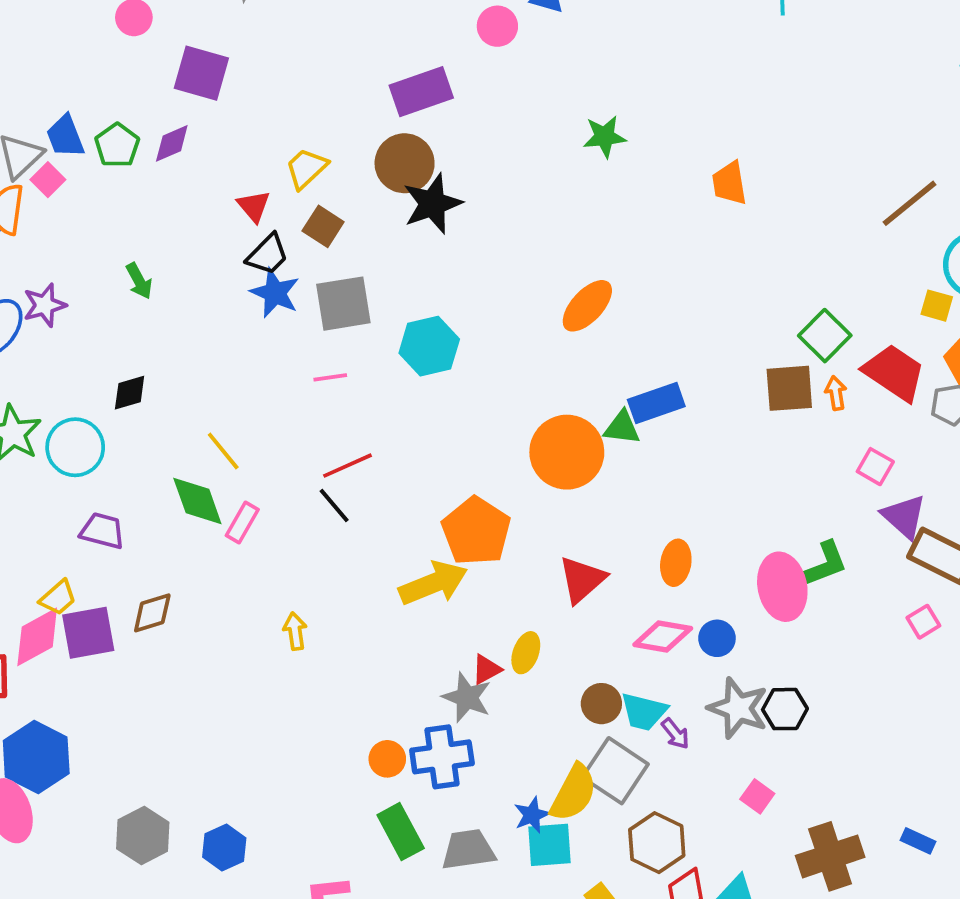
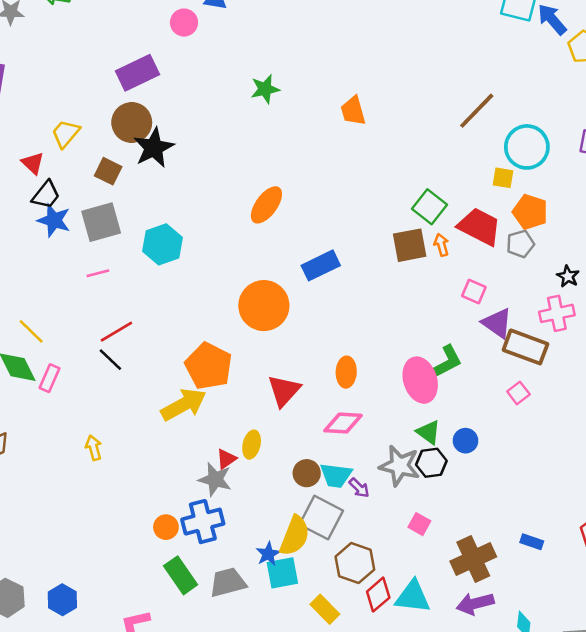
brown square: (323, 226) -> (108, 171), moved
green triangle: (622, 428) -> (428, 432), moved, turned 36
blue circle: (717, 638) -> (465, 441), moved

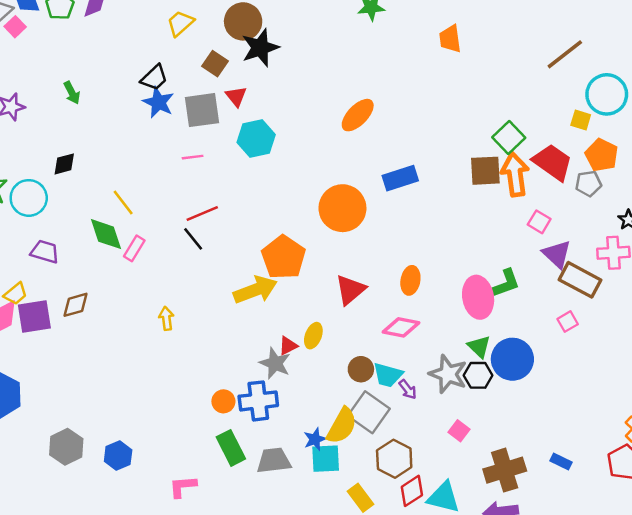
red triangle: (33, 163) -> (236, 96), moved
orange arrow: (441, 245) -> (515, 174), size x2.0
blue circle: (465, 441) -> (512, 359), size x1.8

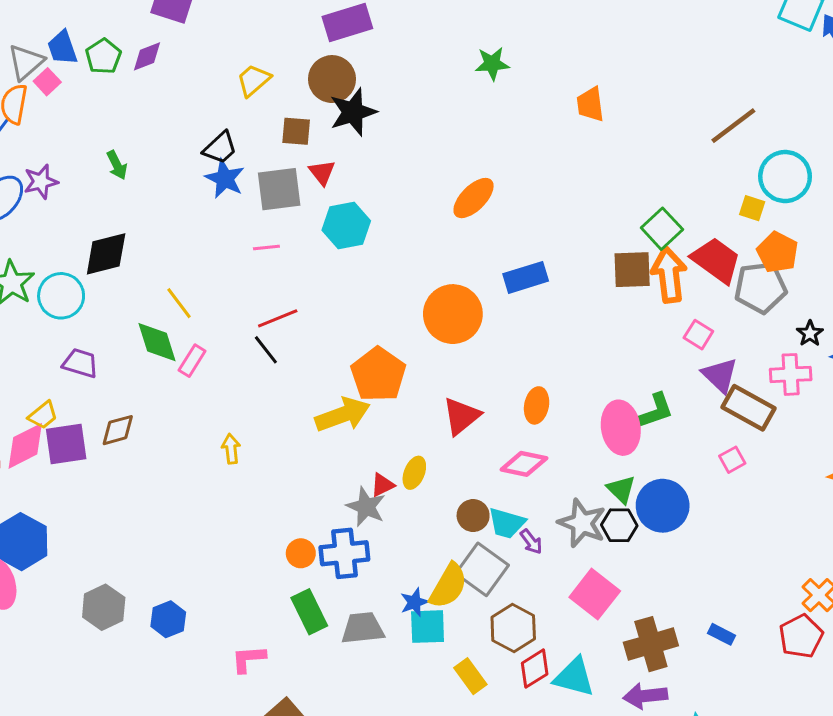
brown square: (215, 64) -> (296, 131), turned -30
black diamond: (64, 164) -> (106, 254), size x1.6
gray pentagon: (588, 184) -> (761, 288), size x1.6
pink square: (459, 431) -> (595, 594), size x1.8

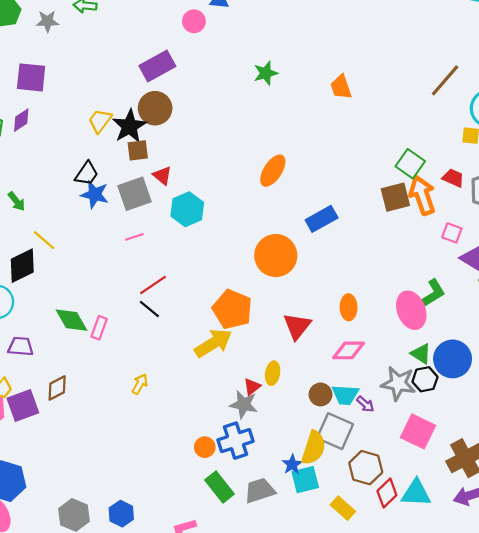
black star: (353, 112) -> (129, 126), moved
red trapezoid: (716, 260) -> (453, 178), size x0.6
yellow line: (179, 303) -> (44, 240), moved
yellow arrow: (231, 449) -> (140, 384), turned 48

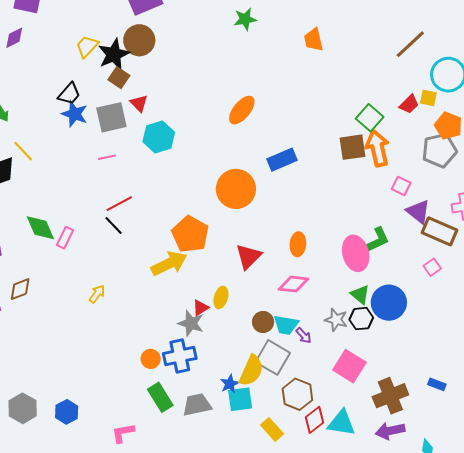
brown square: (138, 150) -> (119, 78), turned 35
red trapezoid: (453, 178) -> (409, 104), moved, turned 105
gray star: (398, 383) -> (336, 320), size x0.7

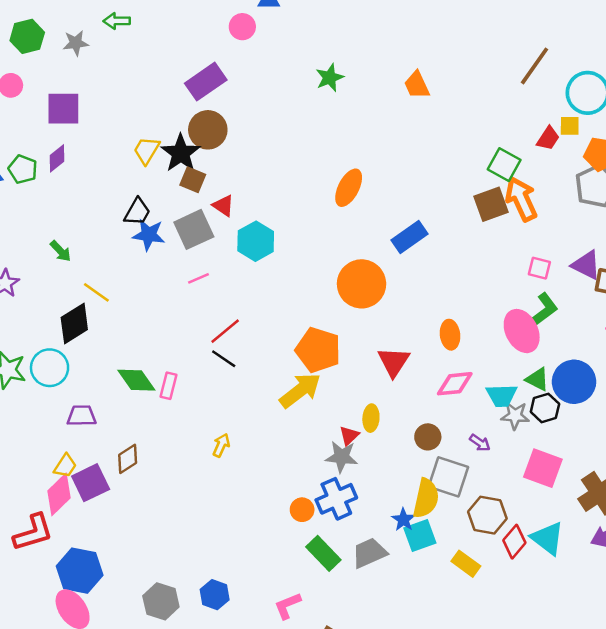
pink square: (401, 186) -> (539, 268), moved
cyan trapezoid: (286, 325) -> (502, 396), moved
cyan triangle: (341, 423) -> (547, 538), turned 40

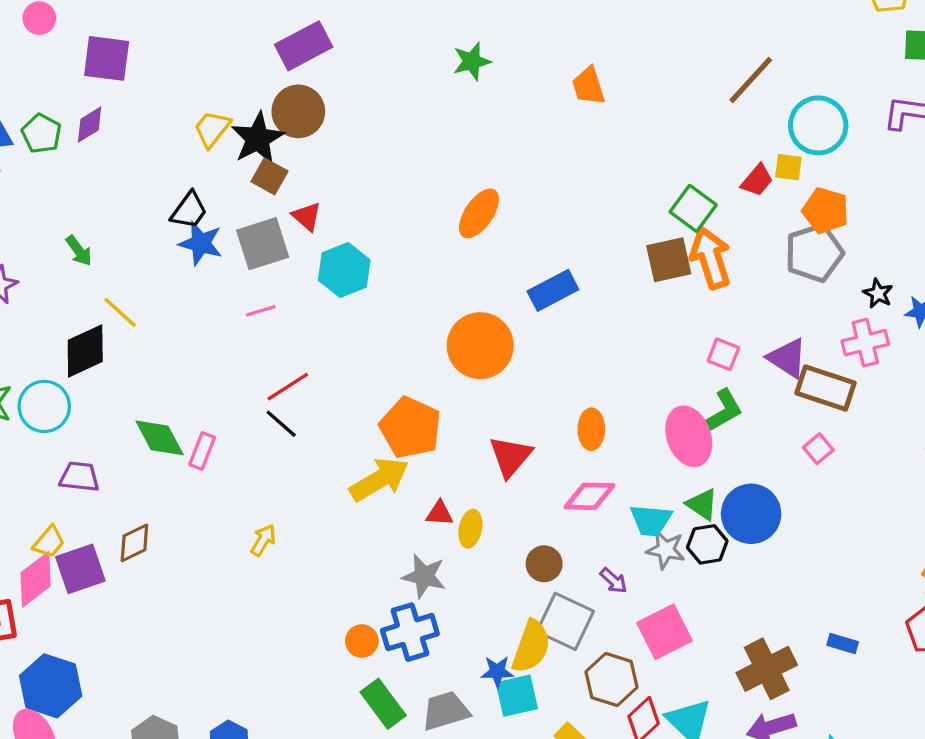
red triangle: (349, 436) -> (440, 513), moved, turned 40
pink square: (543, 468) -> (665, 632), moved, turned 36
blue star: (403, 520) -> (497, 671), turned 30

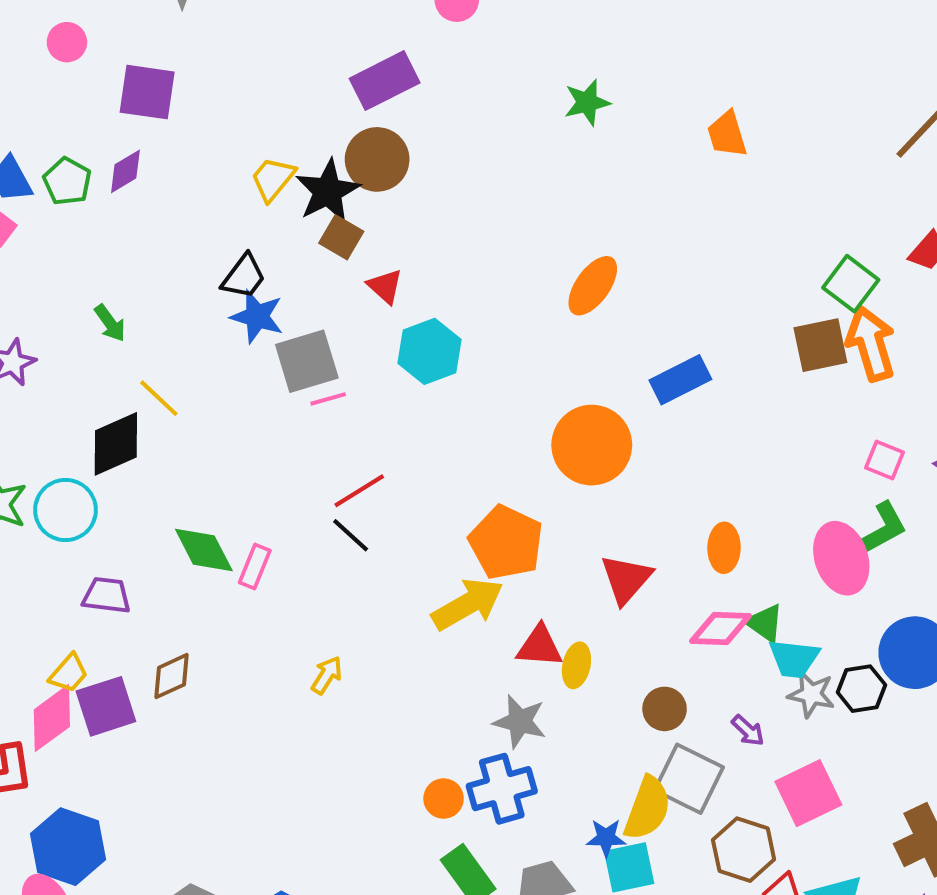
gray square: (263, 244) -> (307, 361), moved
green triangle: (702, 504) -> (765, 623), moved
red triangle: (440, 513) -> (540, 646), size x1.4

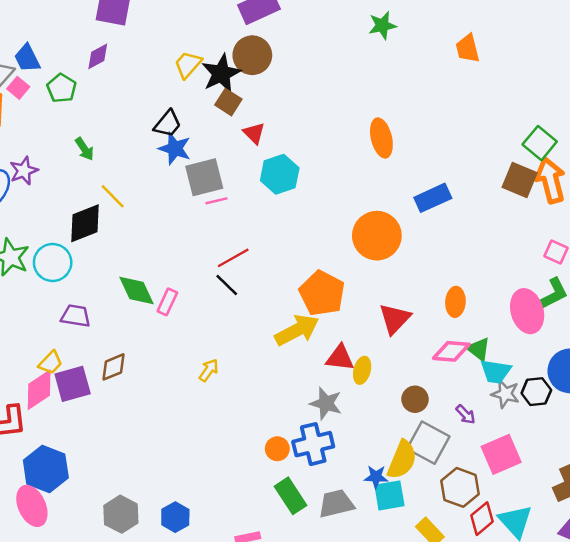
green pentagon: (67, 181) -> (62, 88), moved
orange ellipse: (593, 286) -> (381, 138), turned -51
brown square: (820, 345) -> (520, 180), turned 32

